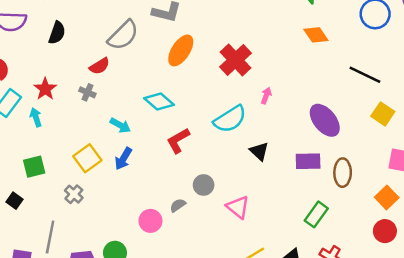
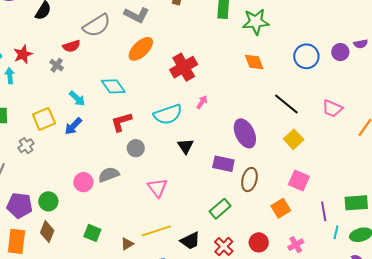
gray circle: (204, 185) -> (136, 148), moved
gray semicircle: (178, 205) -> (109, 175), size x1.5
red circle: (385, 231) -> (259, 242), moved

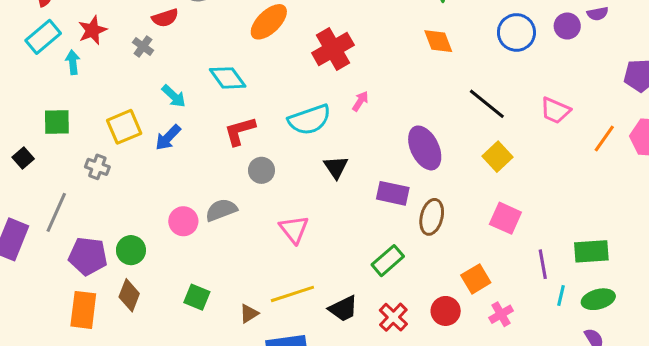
gray cross: (26, 146) -> (97, 167), turned -35
orange square: (281, 208) -> (476, 279), moved

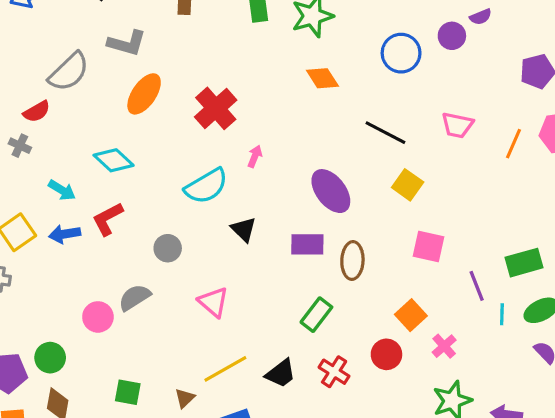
red L-shape: (240, 131) -> (108, 219), moved
blue arrow: (168, 138) -> (65, 234), turned 48

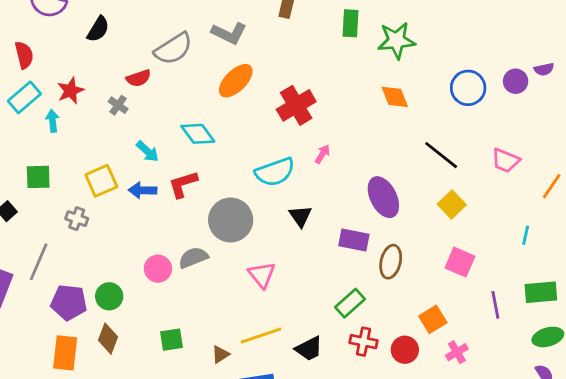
gray circle: (168, 248) -> (231, 220), size x1.8
cyan line: (502, 314) -> (526, 235), moved
red cross: (334, 372) -> (363, 342), moved, turned -32
green square: (128, 392) -> (171, 340), turned -30

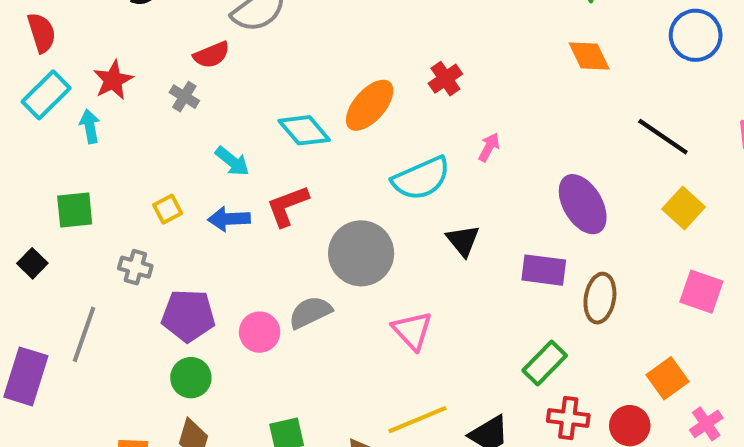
orange ellipse: (236, 81) -> (370, 105), moved
red cross: (296, 105) -> (445, 79), size x0.6
yellow square: (101, 181) -> (168, 209), size x0.6
purple pentagon: (69, 302) -> (188, 316), moved

